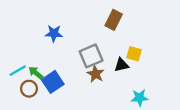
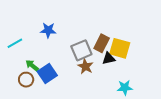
brown rectangle: (114, 20) -> (102, 43), moved
yellow square: (134, 54) -> (120, 48), size x1.5
cyan line: (18, 71) -> (15, 43), moved

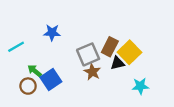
yellow square: (120, 48) -> (129, 52), turned 30
cyan star: (125, 88) -> (140, 86), moved

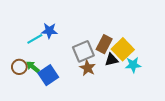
cyan line: (16, 47) -> (35, 39), moved
brown circle: (28, 86) -> (19, 67), moved
cyan star: (140, 86) -> (133, 65), moved

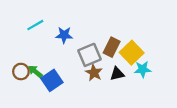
blue star: (49, 31) -> (64, 35), moved
cyan line: (35, 39) -> (35, 25), moved
black triangle: (111, 60) -> (117, 74), moved

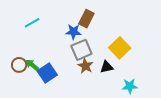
blue star: (64, 35) -> (73, 32), moved
brown rectangle: (112, 47) -> (86, 19), moved
cyan star: (143, 69) -> (130, 86), moved

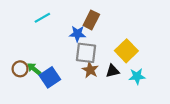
cyan line: (32, 23) -> (42, 18), moved
gray square: (81, 50) -> (86, 53), turned 30
cyan star: (130, 86) -> (137, 76), moved

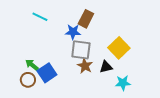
cyan line: (42, 18) -> (40, 17), turned 56
brown circle: (20, 69) -> (28, 80), moved
cyan star: (137, 76) -> (123, 83), moved

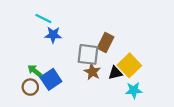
brown rectangle: (86, 19) -> (105, 42), moved
blue star: (73, 32) -> (53, 35), moved
yellow square: (119, 48) -> (129, 65), moved

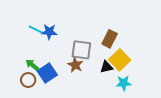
cyan line: (43, 18) -> (36, 30), moved
brown rectangle: (105, 42) -> (110, 39), moved
brown star: (92, 72) -> (75, 65), moved

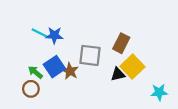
brown star: (75, 65) -> (70, 71), moved
blue square: (47, 73) -> (54, 67), moved
cyan star: (124, 83) -> (159, 92), moved

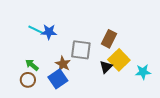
blue square: (54, 67) -> (58, 79), moved
black triangle: (118, 74) -> (106, 67), turned -32
cyan star: (159, 92) -> (143, 72), moved

